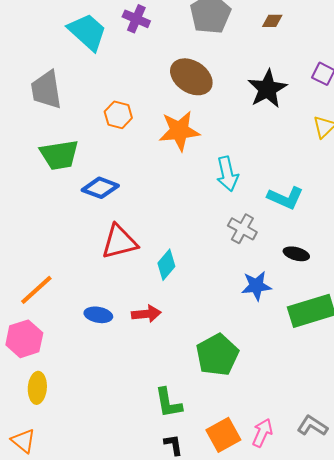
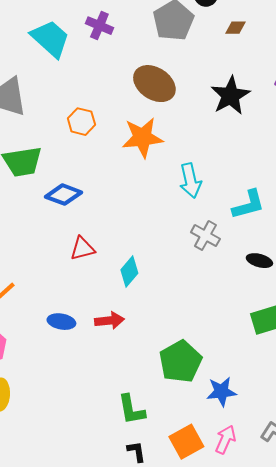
cyan L-shape: (285, 198) -> (248, 205), turned -39
red triangle: (119, 242) -> (82, 249), size x0.7
blue star: (256, 286) -> (221, 392), moved

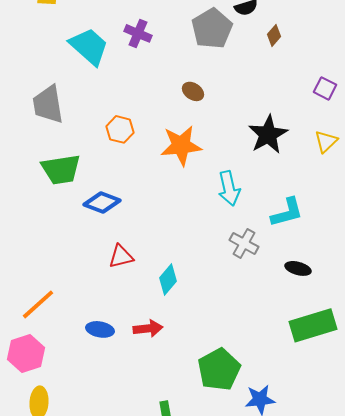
brown diamond: (235, 28) -> (274, 35), turned -50
brown ellipse: (154, 84) -> (193, 91), size x0.5
black star: (230, 96) -> (268, 134), moved

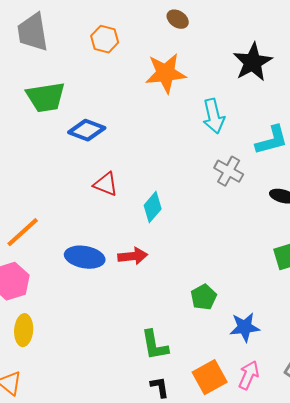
orange hexagon: (120, 129) -> (105, 39), moved
red triangle: (121, 256) -> (106, 184), turned 36
blue ellipse: (100, 329) -> (85, 257), size x1.4
green pentagon: (219, 369) -> (204, 297), size x0.6

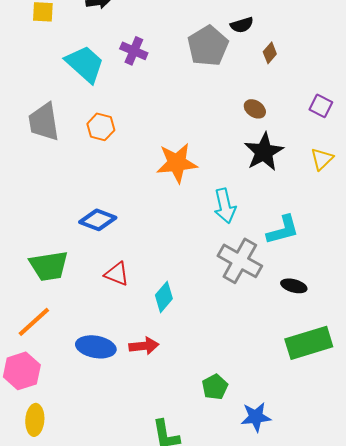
brown ellipse: (178, 19) -> (255, 109), moved
orange hexagon: (105, 39) -> (101, 127), moved
green trapezoid: (46, 97) -> (49, 266), moved
gray cross: (229, 171) -> (240, 261), size x1.5

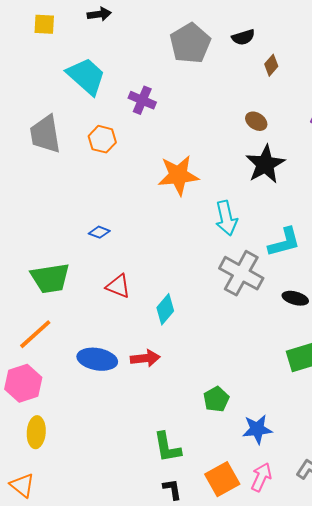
gray pentagon: (208, 46) -> (190, 43), moved
purple cross: (134, 51) -> (142, 100), moved
blue diamond: (98, 220) -> (99, 232), size x0.6

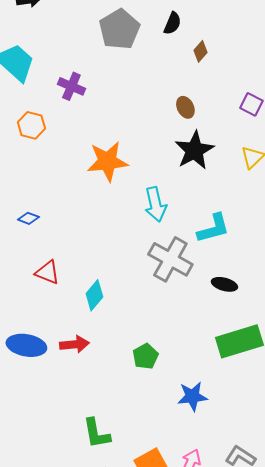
black semicircle: (243, 37) -> (172, 23), turned -50
brown ellipse: (256, 121) -> (185, 107), turned 30
green pentagon: (216, 399) -> (145, 356), moved
blue star: (257, 429) -> (192, 396), moved

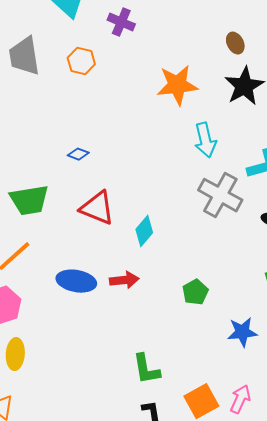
orange star: (107, 161) -> (177, 85), moved
red triangle: (47, 272) -> (97, 208), size x1.4

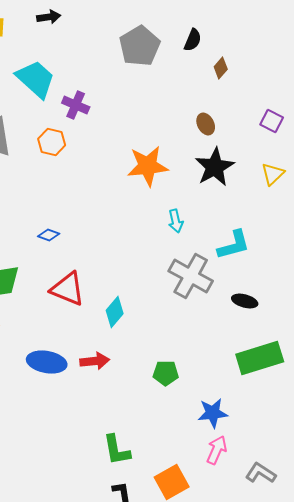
purple cross: (121, 22) -> (76, 105), moved
cyan arrow: (205, 140) -> (176, 221), size x0.7
green pentagon: (195, 292) -> (166, 373), turned 30
pink arrow: (240, 399) -> (217, 450), moved

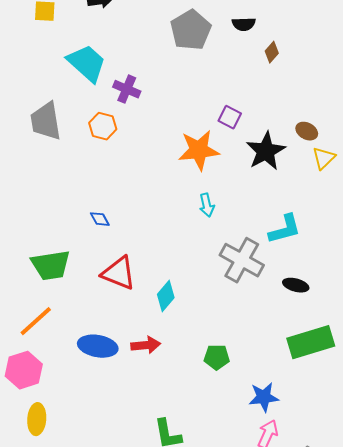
black semicircle: (193, 40) -> (244, 24), turned 65
purple square: (272, 121) -> (230, 117), moved
brown ellipse: (206, 124) -> (307, 131), moved, turned -35
cyan arrow: (176, 221) -> (207, 205), moved
blue diamond: (49, 235) -> (100, 219), turned 40

